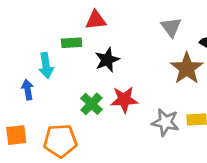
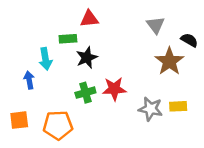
black star: (107, 60) -> (87, 58), moved
green cross: (91, 104) -> (85, 93), turned 30

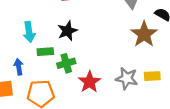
green rectangle: (68, 39) -> (45, 52), moved
blue arrow: (29, 80) -> (19, 67), moved
red star: (114, 89) -> (89, 82), moved, turned -30

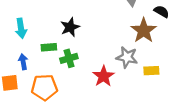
cyan arrow: (29, 32) -> (21, 28), moved
gray star: (127, 78) -> (127, 57), moved
red star: (89, 82) -> (104, 76), moved

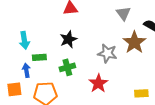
green rectangle: (49, 47) -> (39, 57), moved
gray star: (127, 57) -> (107, 53), moved
yellow rectangle: (151, 71) -> (141, 93), moved

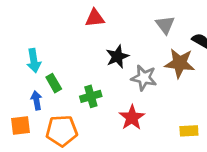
black star: (68, 39) -> (117, 57), moved
brown star: (134, 42) -> (180, 63), turned -30
green rectangle: (39, 57) -> (54, 83), turned 64

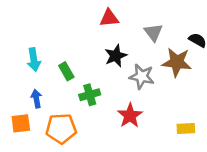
red triangle: (95, 18) -> (109, 18), moved
gray triangle: (165, 25) -> (153, 32), moved
green rectangle: (54, 83) -> (66, 71), moved

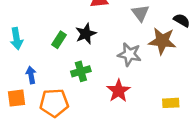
black star: (116, 56) -> (86, 34), moved
cyan arrow: (34, 60) -> (16, 39), moved
green rectangle: (66, 71) -> (59, 40), moved, turned 63

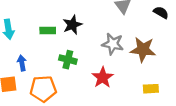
green rectangle: (59, 40) -> (48, 30), turned 56
brown star: (162, 41) -> (143, 49), moved
green cross: (81, 71) -> (68, 60), turned 30

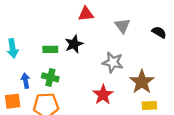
brown star: (143, 49) -> (142, 82), moved, turned 30
green cross: (68, 60) -> (50, 77), moved

